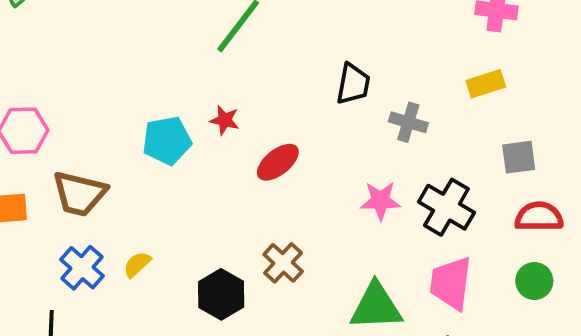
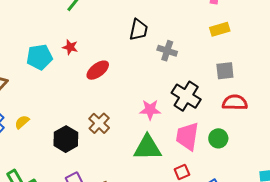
yellow rectangle: (486, 84) -> (220, 29), moved
pink star: (380, 201) -> (150, 110), moved
green circle: (534, 281) -> (218, 138), moved

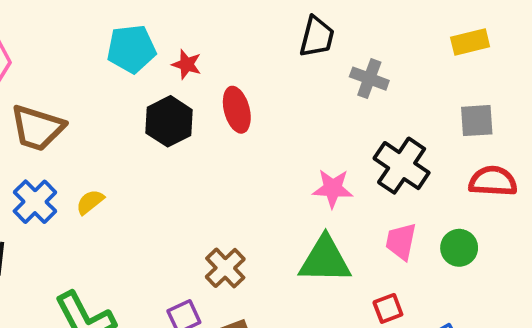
cyan pentagon: (39, 57) -> (131, 49), moved
red ellipse: (98, 70) -> (237, 110), turned -70
brown cross: (99, 123) -> (225, 268), moved
pink trapezoid: (187, 136) -> (401, 241), size x0.7
black hexagon: (66, 139) -> (169, 121), moved

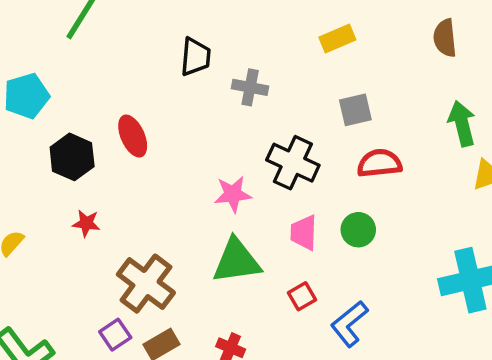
red star: (187, 64) -> (86, 223), moved
brown cross: (225, 268) -> (146, 284), size x1.5

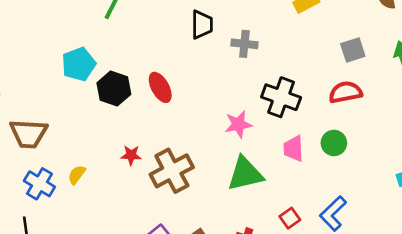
gray square: (355, 110) -> (353, 50), moved
black hexagon: (72, 157) -> (114, 89), moved
brown cross: (146, 284) -> (172, 171), moved, turned 30
red square: (302, 296) -> (290, 218), moved

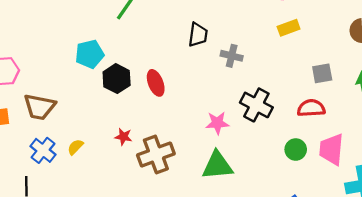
pink trapezoid: (293, 149) -> (331, 149), moved, size x1.4

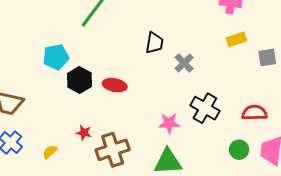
gray cross: (232, 56) -> (184, 63), turned 30
gray square: (322, 73) -> (267, 58), moved
red ellipse: (156, 83) -> (115, 85), turned -60
yellow semicircle: (75, 147) -> (50, 152), moved

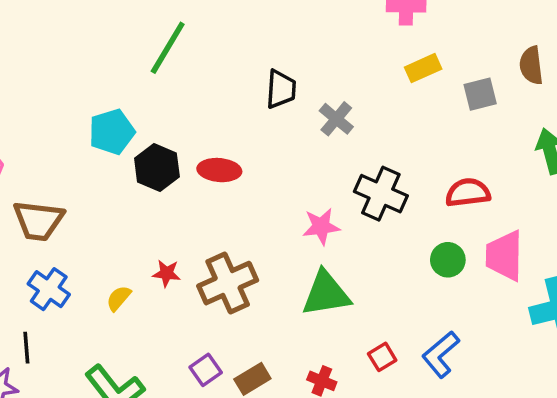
red star: (84, 133) -> (167, 273), moved

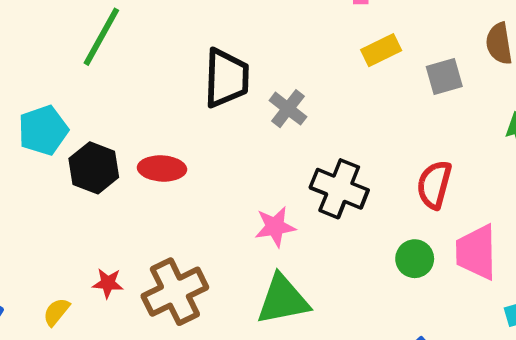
black trapezoid: (281, 89) -> (226, 78), size x1.4
red semicircle: (468, 193) -> (434, 185), turned -66

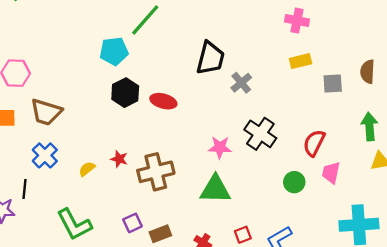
cyan pentagon: (43, 130) -> (114, 51), moved
pink trapezoid: (476, 252) -> (331, 173), moved, size x0.7

